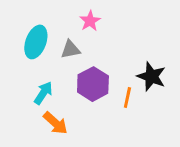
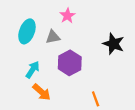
black star: (151, 77) -> (114, 44), moved
orange line: (127, 98) -> (96, 99), moved, turned -32

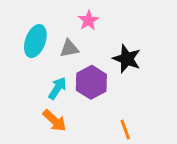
black star: (114, 44) -> (127, 59), moved
cyan arrow: (33, 70) -> (57, 88), moved

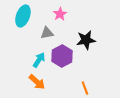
cyan ellipse: (35, 41) -> (23, 16), moved
black star: (127, 59) -> (86, 40), turned -30

